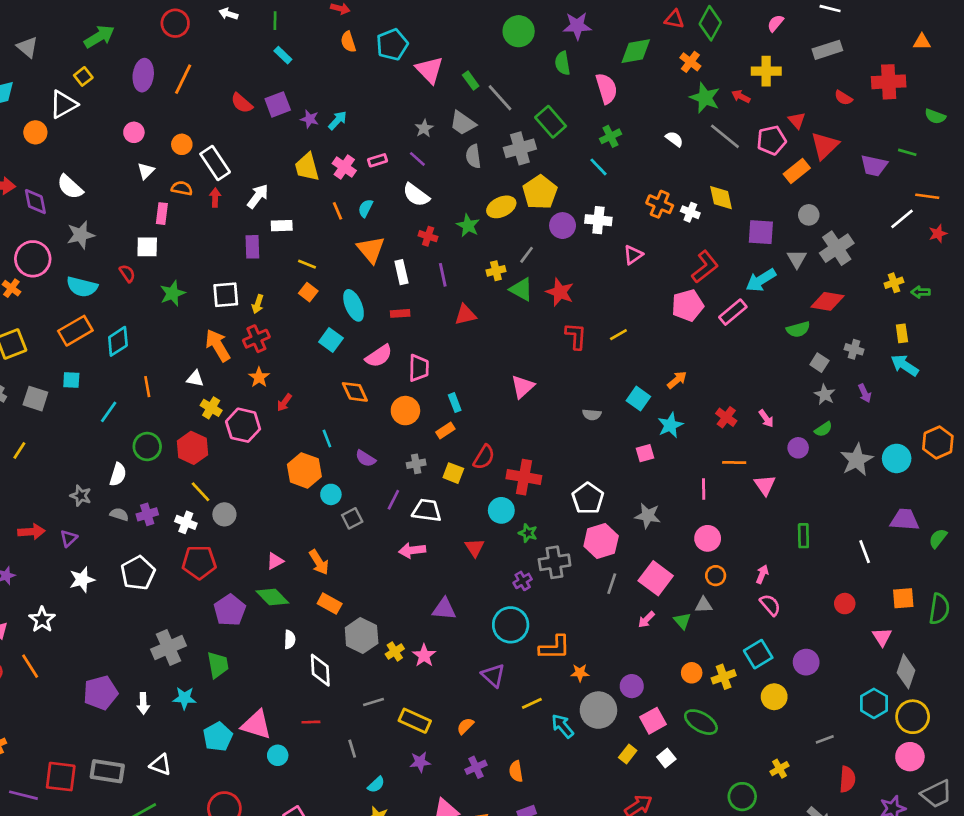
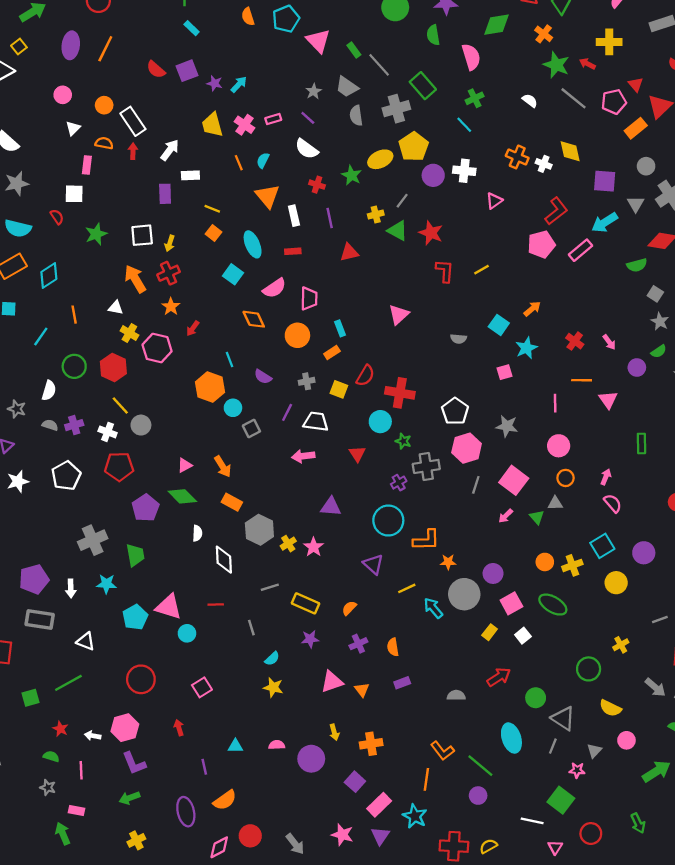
gray rectangle: (107, 771) -> (40, 619), moved

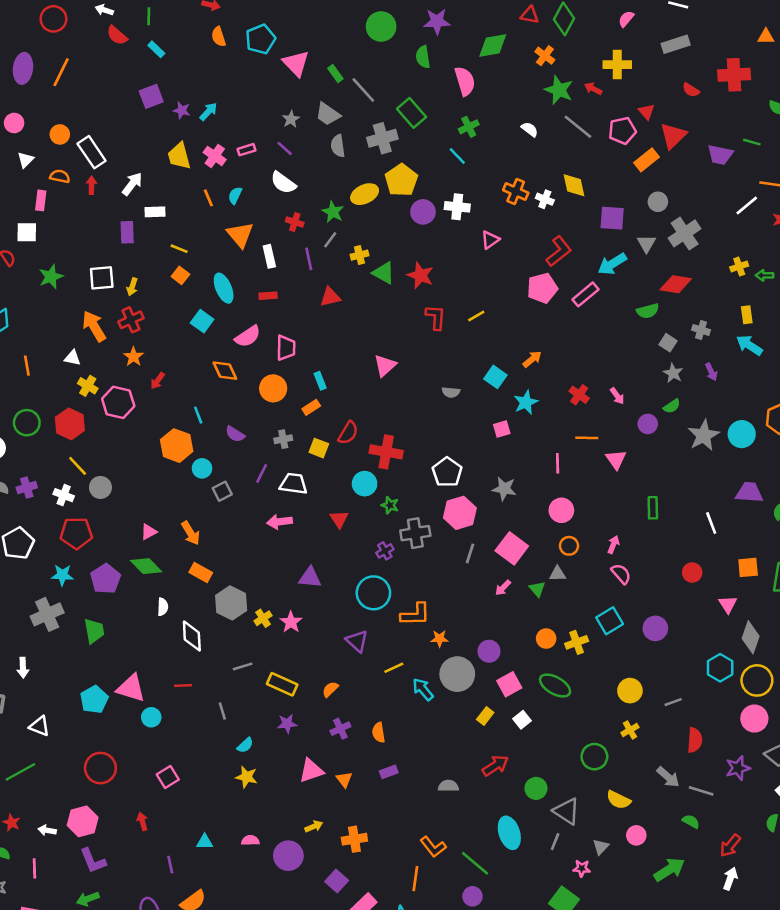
red semicircle: (156, 70) -> (117, 35), moved
gray line: (402, 201) -> (330, 240), moved
yellow circle: (616, 583) -> (630, 691), moved
cyan star: (106, 584) -> (62, 575), moved
yellow arrow: (334, 732) -> (314, 826), turned -98

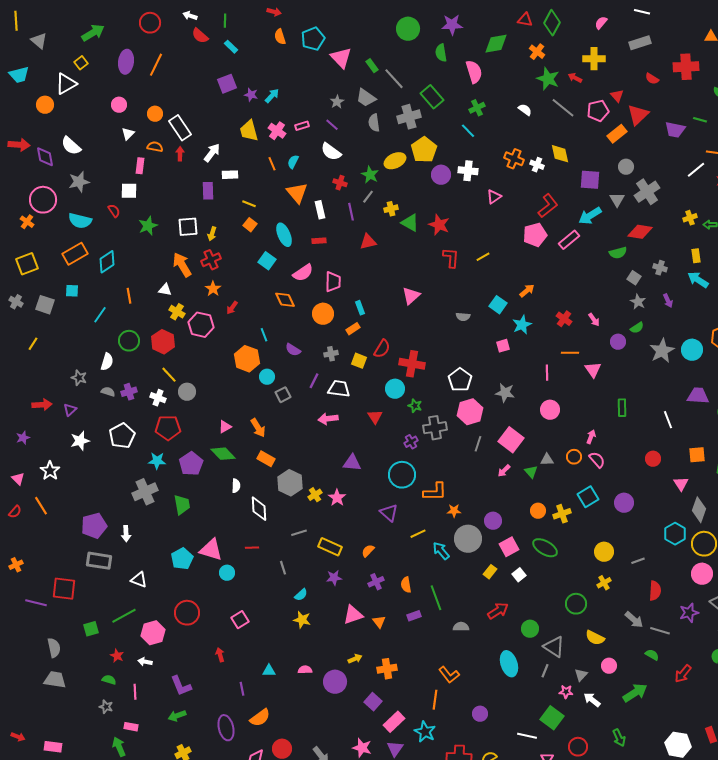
orange circle: (569, 546) -> (574, 457), moved
pink hexagon: (83, 821) -> (153, 633), moved
green line: (475, 863) -> (436, 598), moved, turned 30
white arrow: (730, 879) -> (592, 700), moved, turned -72

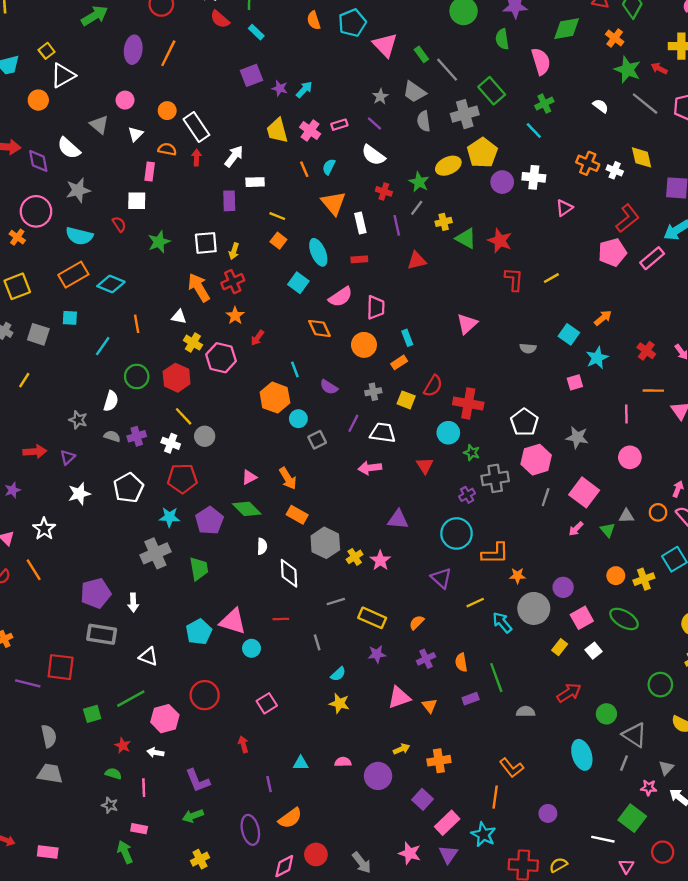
gray triangle: (39, 41) -> (99, 125), moved
yellow square: (81, 63) -> (47, 51), moved
cyan diamond: (107, 262) -> (111, 284), turned 55

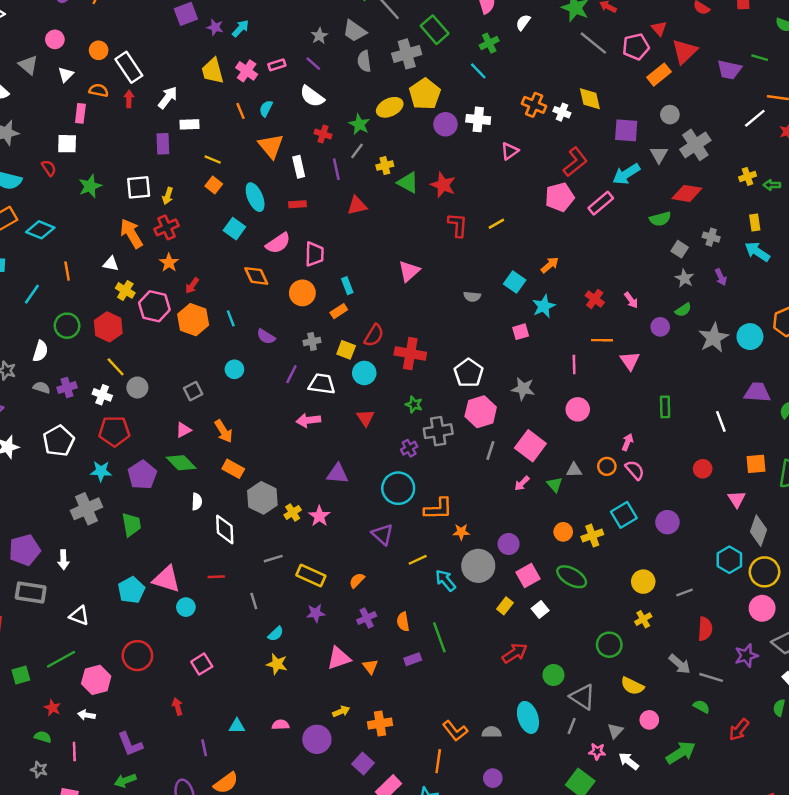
white semicircle: (601, 106) -> (523, 22), moved, turned -91
orange hexagon: (275, 398) -> (193, 320), moved
cyan circle: (448, 433) -> (364, 373), moved
gray square: (317, 440) -> (193, 391), moved
gray semicircle: (526, 712) -> (492, 732), moved

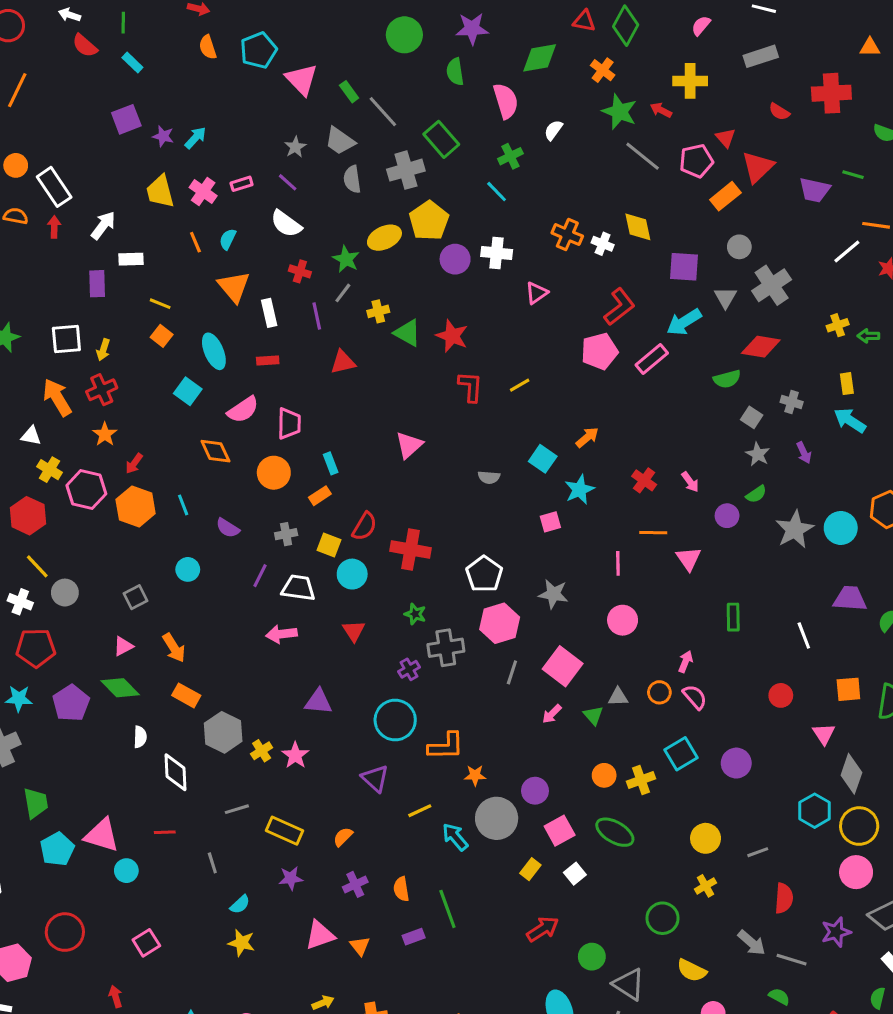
green trapezoid: (131, 525) -> (36, 803), moved

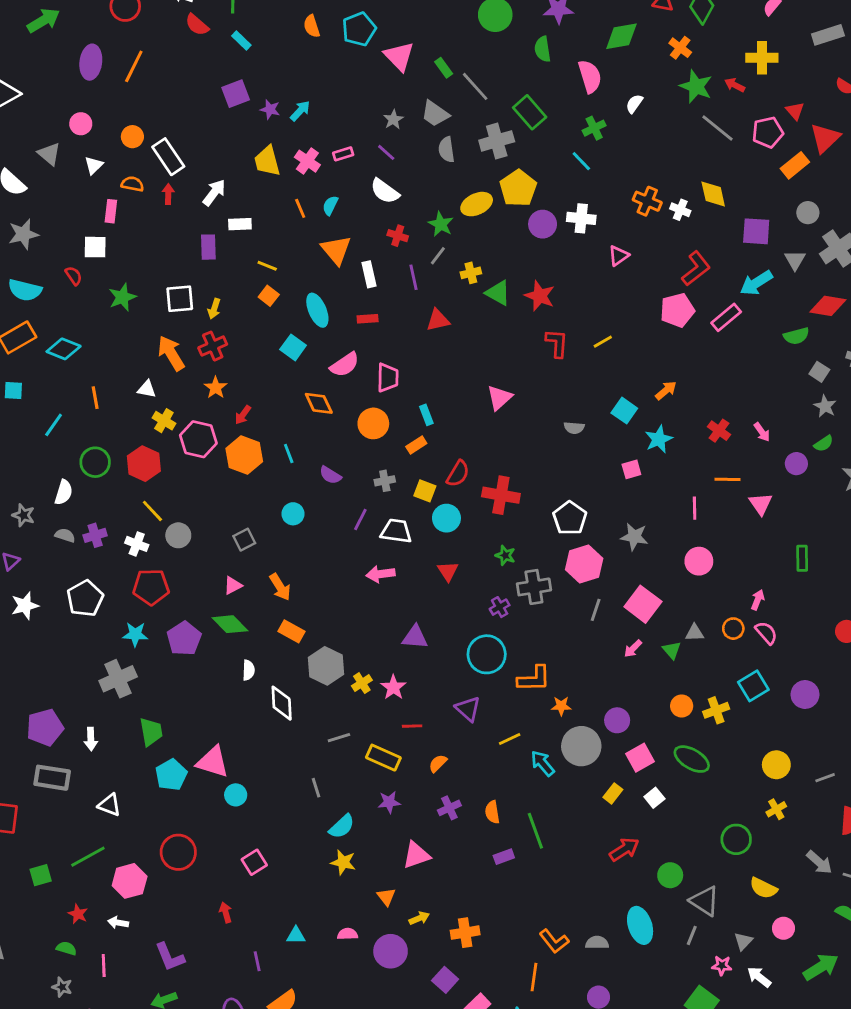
red line: (165, 832) -> (412, 726), moved
cyan semicircle: (240, 904) -> (342, 826), size x1.4
orange triangle: (360, 946) -> (386, 897), moved

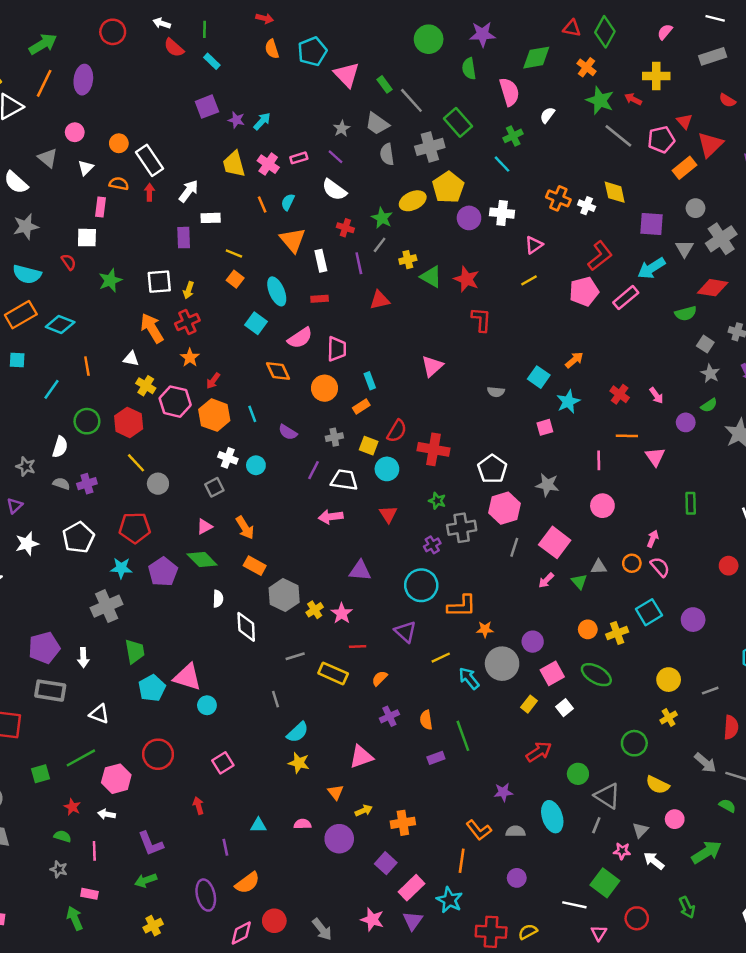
orange line: (134, 66) -> (44, 83), moved
yellow line: (603, 342) -> (529, 280), moved
white cross: (137, 544) -> (228, 458), moved
purple star: (389, 802) -> (503, 792), moved

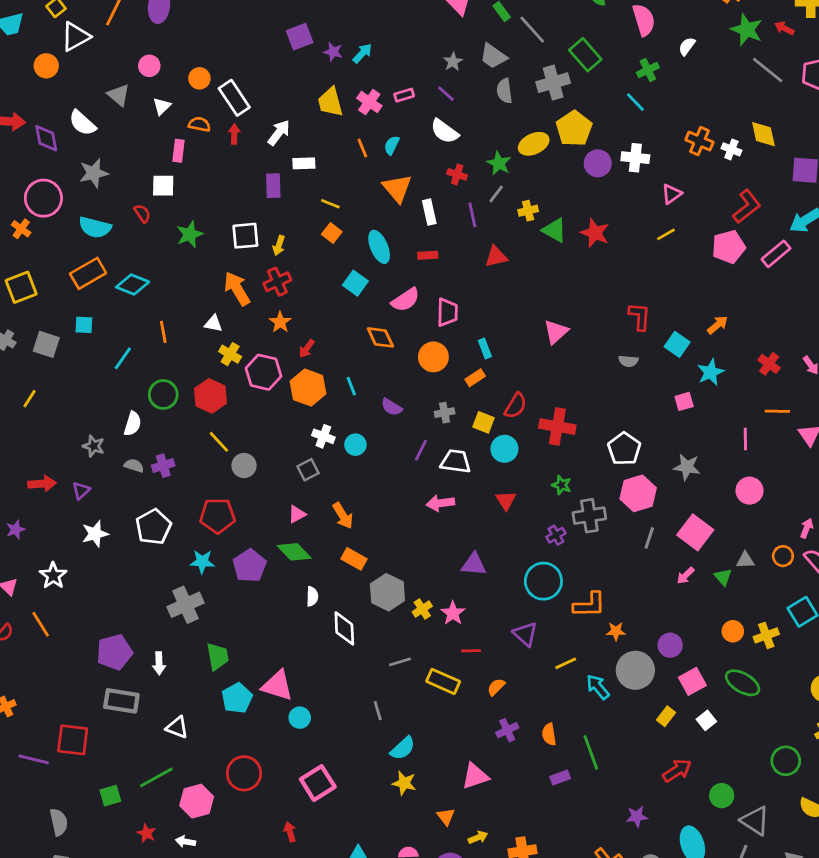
red L-shape: (481, 320) -> (640, 317), moved
pink square: (223, 763) -> (318, 783), size x1.4

